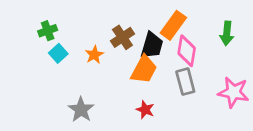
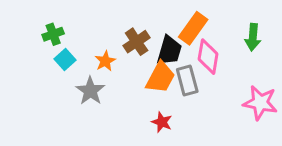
gray rectangle: (185, 82) -> (187, 80), moved
gray star: (81, 110) -> (90, 91), moved

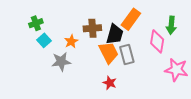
brown cross: (137, 42) -> (92, 28), turned 30
pink diamond: (208, 57) -> (157, 41), moved
orange trapezoid: (160, 77) -> (109, 53), turned -55
gray star: (90, 91) -> (61, 62), turned 30

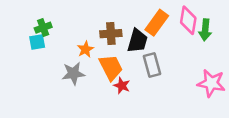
cyan square: (44, 40) -> (37, 42), moved, turned 32
pink diamond: (157, 41) -> (188, 20), moved
orange trapezoid: (109, 53) -> (111, 67), moved
red star: (110, 83) -> (122, 86), moved

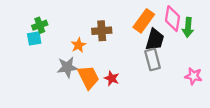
black trapezoid: (137, 41) -> (155, 40), moved
gray rectangle: (152, 65) -> (153, 59), moved
orange trapezoid: (111, 67) -> (88, 77), moved
pink star: (211, 83) -> (194, 76), size x0.7

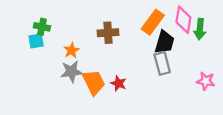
green cross: (40, 25) -> (42, 27), turned 32
orange star: (78, 45) -> (71, 50), moved

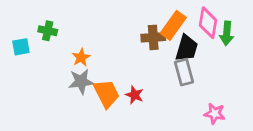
brown cross: (108, 33) -> (153, 37), moved
cyan square: (36, 41) -> (21, 47), moved
pink star: (206, 81) -> (215, 114), moved

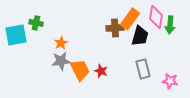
cyan square: (21, 47) -> (16, 35), size x1.6
gray rectangle: (184, 72) -> (143, 69), moved
pink star: (215, 114) -> (170, 81), moved

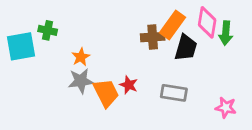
gray rectangle: (143, 69) -> (174, 93), moved, turned -66
red star: (101, 71) -> (129, 85), moved

